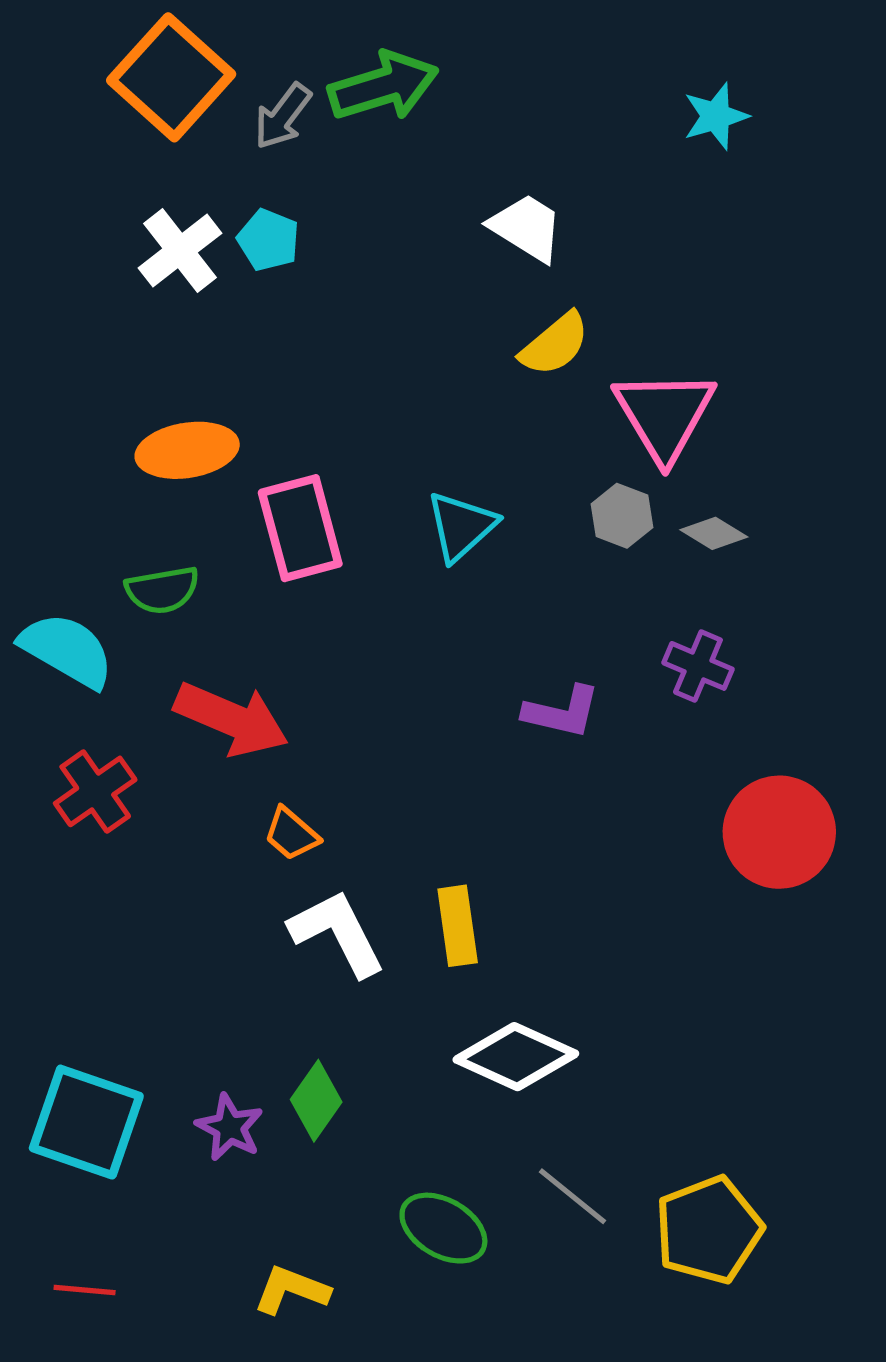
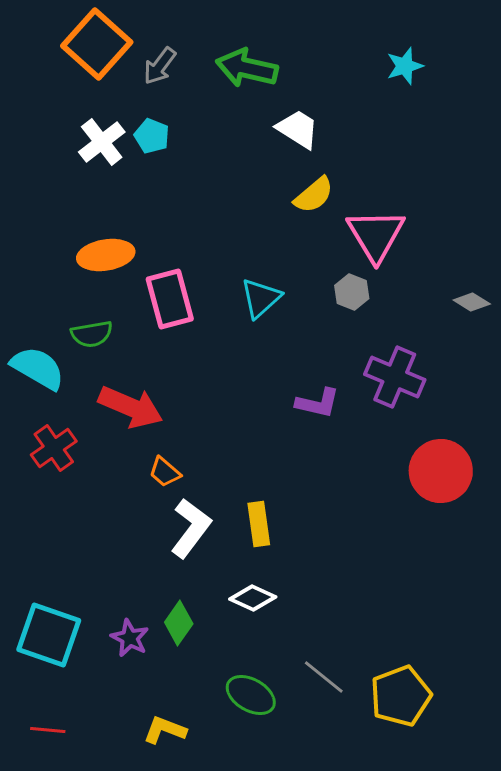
green arrow: (383, 86) -> (247, 68), moved, turned -150
gray diamond: (714, 533) -> (472, 302), moved
purple cross: (698, 666) -> (395, 377), size x1.5
white L-shape: (337, 933) -> (191, 528), turned 64
white diamond: (516, 1057) -> (253, 598), moved, size x0.7

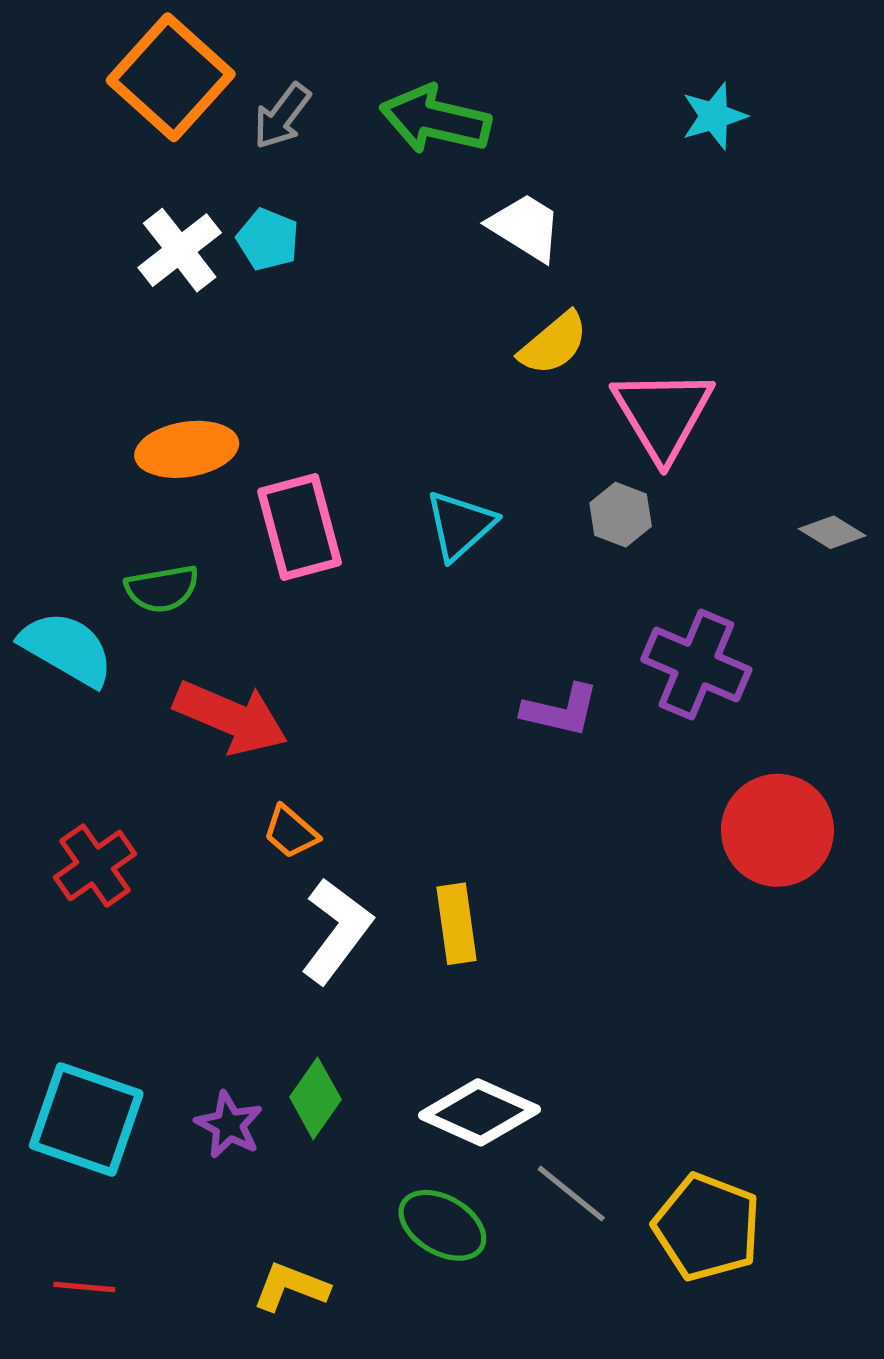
red cross: (54, 448) -> (95, 866), moved
white diamond: (253, 598) -> (479, 1112), moved, size x1.4
yellow pentagon: (401, 696) -> (707, 1227), turned -30

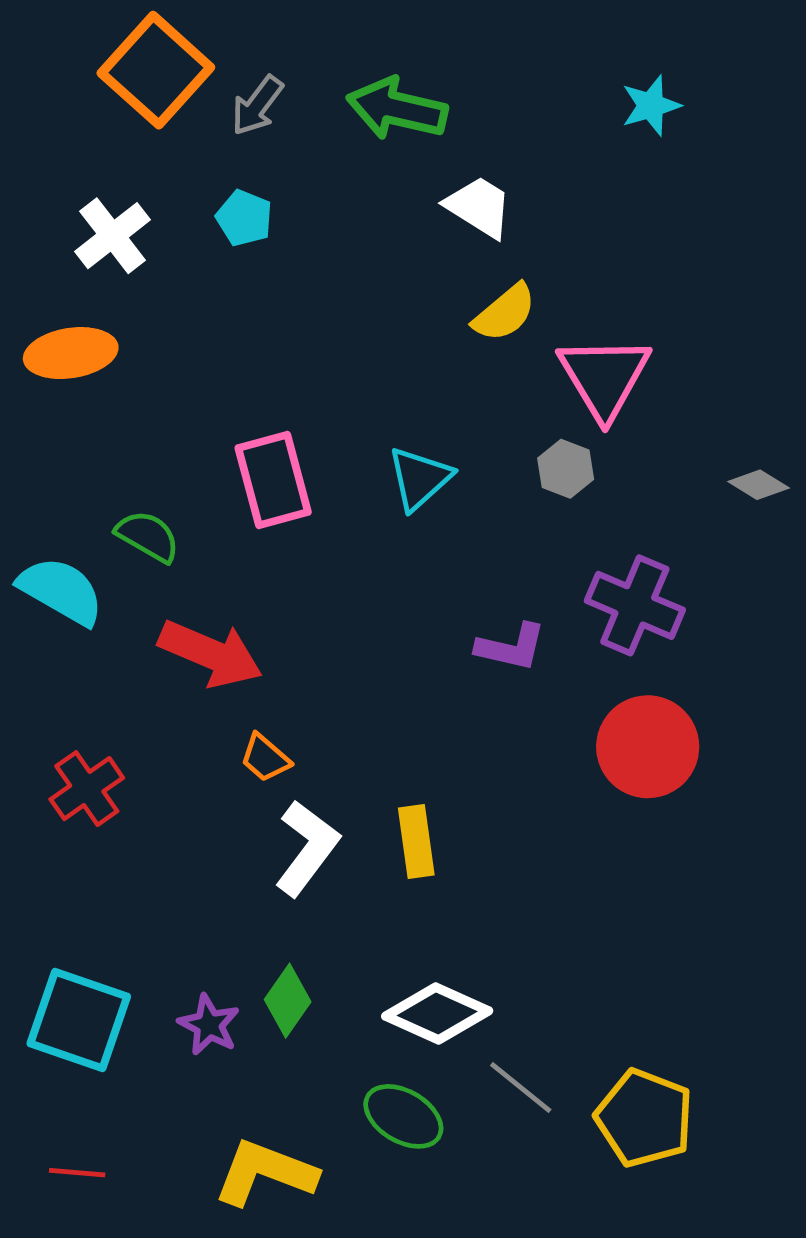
white cross: (180, 250) -> (113, 236), moved
orange ellipse: (187, 449) -> (71, 353), moved
green semicircle: (162, 589) -> (148, 536), turned -140
red circle: (777, 830) -> (648, 747), moved
yellow L-shape: (291, 1287) -> (265, 1173), size x1.5

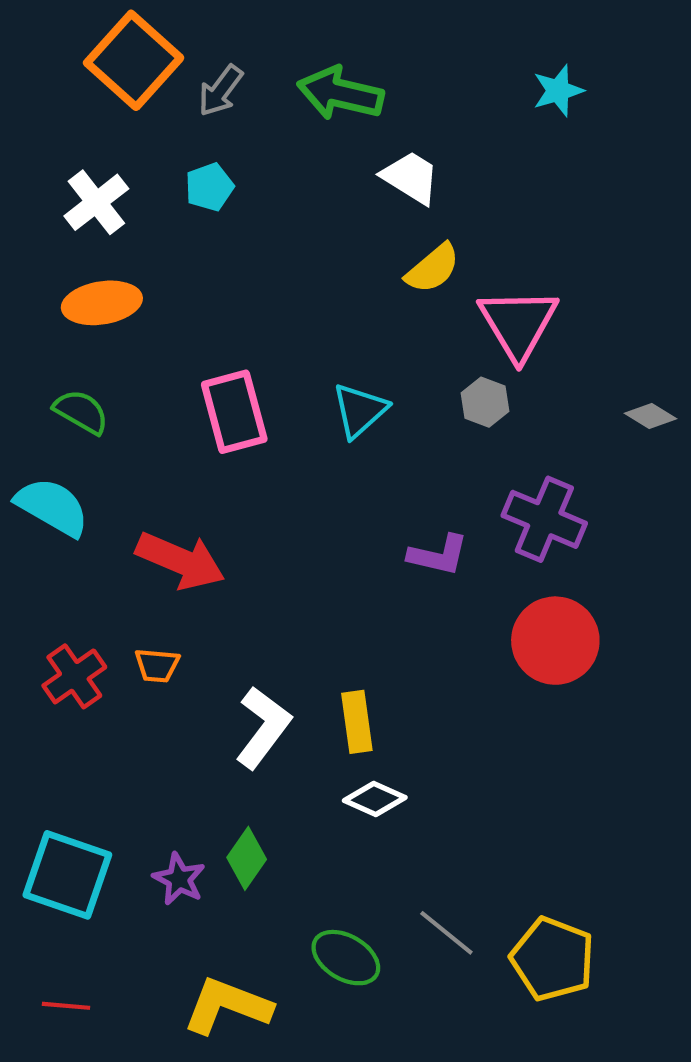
cyan pentagon: (244, 218) -> (209, 187), turned 30
orange ellipse: (71, 353) -> (102, 303), moved
green semicircle: (148, 536) -> (81, 412), moved
orange trapezoid: (265, 758) -> (157, 665), moved, turned -36
white diamond: (437, 1014) -> (375, 799), moved, size x0.7

